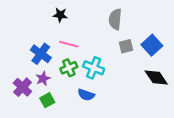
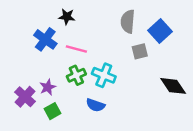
blue square: (152, 45) -> (160, 31), moved
blue cross: (41, 54) -> (45, 39), moved

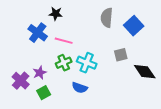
gray square: (140, 51) -> (121, 55), moved

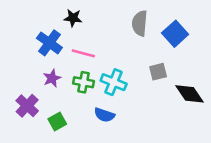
green cross: (64, 63) -> (83, 82), turned 35
purple star: (40, 73) -> (52, 78), moved

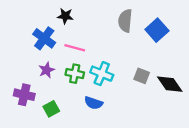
gray square: (158, 72) -> (142, 76), moved, turned 35
purple cross: (27, 106) -> (24, 95), turned -30

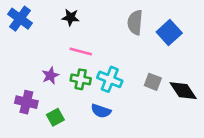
blue cross: (44, 38) -> (20, 19), moved

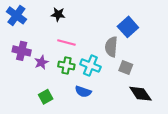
gray semicircle: (135, 22) -> (111, 47), moved
blue square: (169, 33) -> (128, 27), moved
black diamond: (183, 91) -> (140, 94), moved
purple cross: (26, 102) -> (22, 51), moved

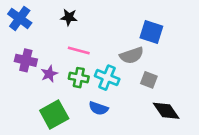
blue square: (128, 27) -> (151, 32), turned -30
gray semicircle: (111, 47) -> (132, 55), turned -114
green square: (46, 97) -> (54, 114), size x1.6

